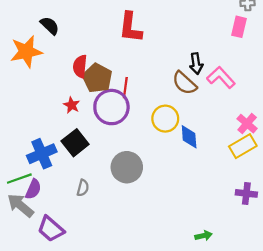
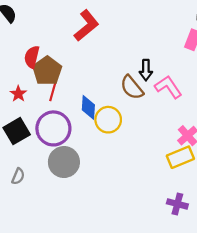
red L-shape: (130, 27) -> (86, 26), turned -144
red line: (125, 88) -> (53, 91), moved
purple circle: (111, 107) -> (53, 128), moved
blue diamond: (189, 137) -> (88, 107), moved

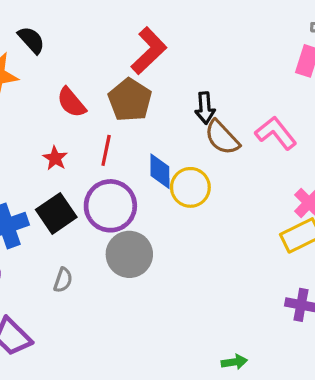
red semicircle: (32, 57) -> (71, 102), turned -50
black arrow: (146, 70) -> (205, 108), moved
brown pentagon: (47, 71) -> (130, 100), moved

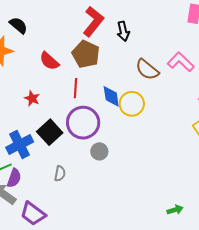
black arrow: (205, 108) -> (123, 31), moved
red star: (55, 158) -> (32, 98), moved
gray circle: (129, 254) -> (99, 151), size x0.6

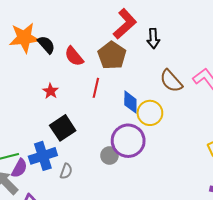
black semicircle: (18, 25) -> (46, 45), moved
purple circle: (83, 123) -> (128, 141), moved
blue cross: (20, 145) -> (43, 156), moved

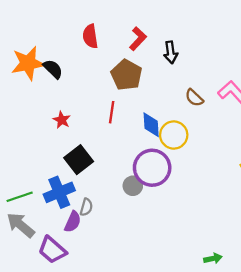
red L-shape: (125, 24) -> (138, 39), size x0.7
red semicircle: (74, 56) -> (90, 36), moved, turned 35
brown semicircle: (171, 81) -> (194, 98), size x0.7
purple semicircle: (19, 168) -> (73, 222), moved

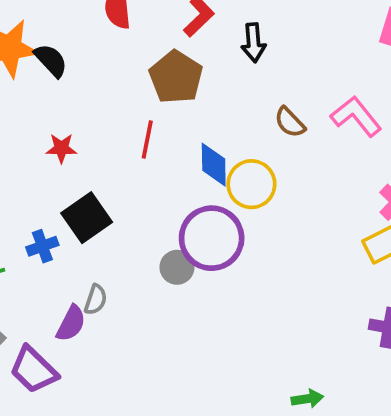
red star: (62, 120) -> (61, 148), turned -30
blue cross: (59, 192) -> (42, 246), moved, size x0.6

